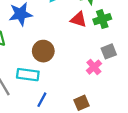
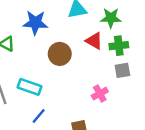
brown circle: (43, 51) -> (60, 54), moved
gray square: (109, 51) -> (122, 70), moved

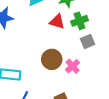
brown circle: (60, 54) -> (52, 59), moved

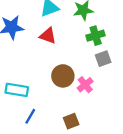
red triangle: (57, 22) -> (48, 36), moved

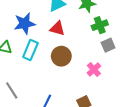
brown circle: (63, 76) -> (61, 56), moved
cyan rectangle: (17, 90) -> (30, 50), moved, turned -72

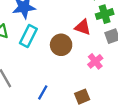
red triangle: (57, 28) -> (83, 27), moved

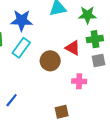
pink cross: (95, 61) -> (79, 81), turned 32
blue line: (43, 92) -> (12, 100), moved

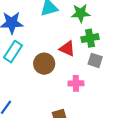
gray square: (99, 61) -> (95, 60), turned 32

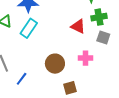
brown circle: (44, 64) -> (55, 64), moved

